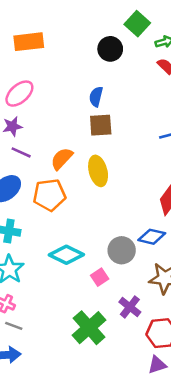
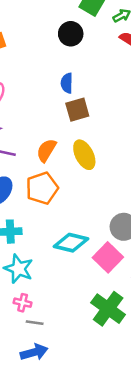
pink square: (100, 277) -> (108, 257), size x1.6

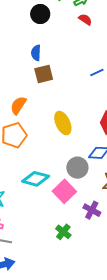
yellow ellipse: (84, 155) -> (63, 123), moved
green cross: (108, 309) -> (63, 232), size x0.6

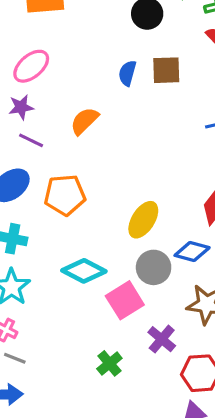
brown square: (44, 74) -> (166, 70), moved
orange semicircle: (18, 105) -> (84, 121), moved
yellow ellipse: (63, 123) -> (143, 220), moved, turned 45

